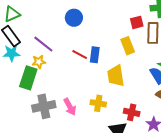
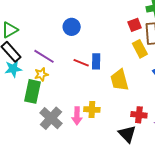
yellow rectangle: (128, 46) -> (140, 49), moved
yellow cross: (98, 103) -> (92, 110), moved
gray cross: (44, 106) -> (51, 118), turned -30
pink arrow: (70, 107) -> (77, 116), turned 36

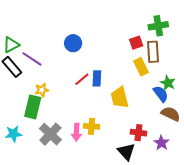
purple line: (44, 56) -> (32, 59), moved
red line: (81, 63) -> (82, 79), turned -63
cyan star: (13, 69) -> (13, 134), moved

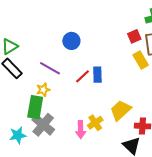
purple line: (32, 59) -> (50, 68), moved
yellow trapezoid: (120, 98) -> (121, 110), moved, turned 65
yellow cross: (92, 126) -> (95, 123), turned -35
gray cross: (50, 134) -> (43, 125), moved

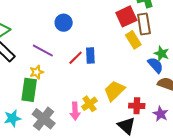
red square: (134, 36) -> (126, 16), size x1.5
gray cross: (43, 125) -> (44, 119), moved

